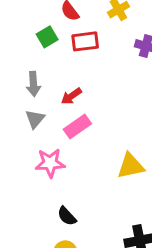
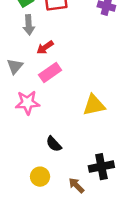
gray arrow: (33, 84) -> (29, 25), moved
black semicircle: (67, 216) -> (54, 144), moved

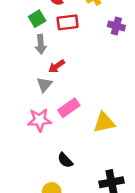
gray triangle: (15, 66) -> (44, 85), moved
pink rectangle: (50, 72) -> (69, 108), moved

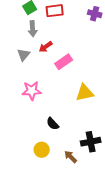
gray triangle: (44, 85) -> (24, 55), moved
pink rectangle: (69, 108) -> (64, 62), moved

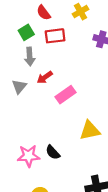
pink star: (32, 91) -> (29, 156), moved
black semicircle: (53, 124) -> (53, 152), moved

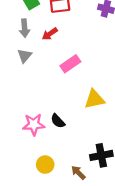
gray arrow: (30, 57) -> (25, 28), moved
red arrow: (45, 77) -> (50, 34), moved

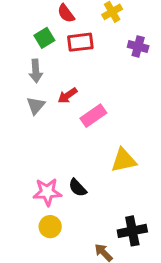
red arrow: (50, 34) -> (67, 95), moved
yellow circle: (45, 165) -> (50, 227), moved

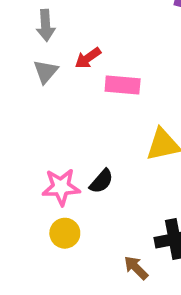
pink rectangle: (93, 116) -> (123, 85), turned 40
black semicircle: (78, 188) -> (101, 181), turned -96

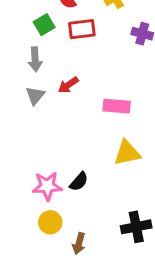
pink rectangle: (123, 85) -> (117, 106), moved
brown arrow: (136, 268) -> (79, 243), moved, turned -120

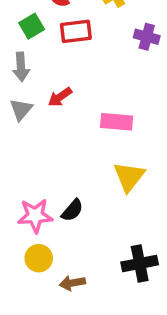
yellow triangle: (127, 153) -> (129, 177), turned -40
brown arrow: (79, 243) -> (72, 283), turned 65

